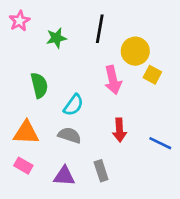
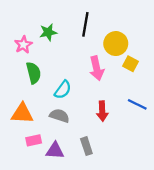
pink star: (20, 21) -> (23, 45), moved
blue line: (160, 143) -> (137, 104), moved
pink rectangle: (23, 166) -> (34, 140), moved, turned -42

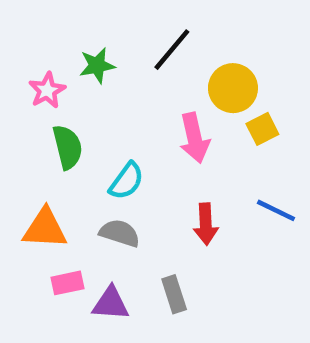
black line: (85, 24) -> (172, 50), turned 30
yellow square: (130, 64) -> (262, 129), turned 35

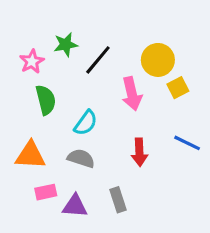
black line: (172, 50) -> (98, 60), moved

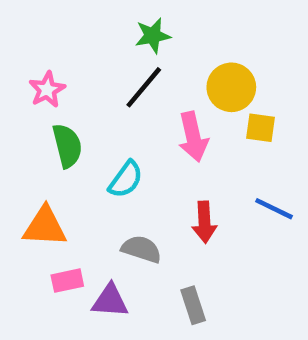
green star: (66, 45) -> (153, 36), moved
yellow square: (178, 88) -> (261, 128), turned 35
gray semicircle: (81, 158) -> (141, 249), moved
gray rectangle: (118, 200) -> (193, 305), moved

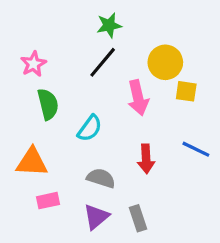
purple triangle: (110, 301) -> (96, 217), moved, turned -44

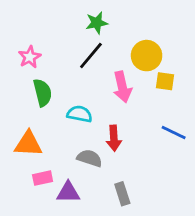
cyan semicircle: (90, 128) -> (80, 114), turned -115
red arrow: (146, 159) -> (114, 138), moved
purple triangle: (96, 217) -> (68, 192), moved, turned 40

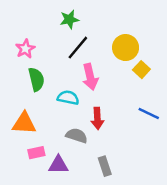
green star: (97, 23) -> (69, 19), moved
yellow square: (165, 81) -> (141, 70), turned 35
pink arrow: (122, 87) -> (90, 77), moved

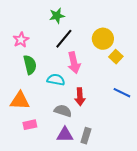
purple triangle: (58, 165) -> (65, 135), moved
gray rectangle: (105, 166) -> (86, 136), turned 35

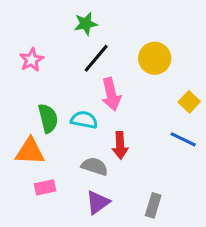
yellow square: (116, 57) -> (189, 102), moved
green semicircle: (30, 65) -> (48, 118), moved
purple triangle: (65, 135) -> (98, 202), turned -36
gray rectangle: (86, 136) -> (153, 205), moved

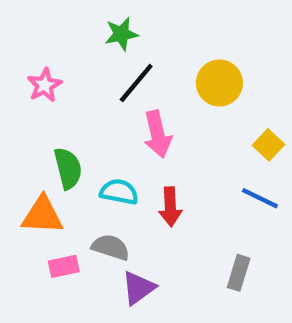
cyan semicircle: (84, 120) -> (119, 192), moved
gray semicircle: (95, 166) -> (111, 247), moved
gray rectangle: (153, 205) -> (239, 273), moved

